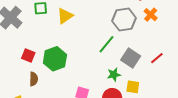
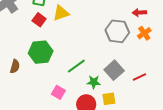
green line: (106, 44) -> (76, 66), moved
red square: (28, 56) -> (39, 20), moved
yellow square: (133, 87) -> (109, 99), turned -32

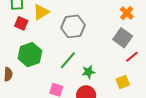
gray hexagon: (117, 31) -> (73, 26), moved
gray square: (114, 70) -> (123, 38), moved
yellow square: (109, 99) -> (123, 82), moved

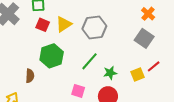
yellow triangle: (41, 12) -> (64, 24), moved
red line: (132, 57) -> (154, 66), moved
yellow square: (123, 82) -> (138, 74), moved

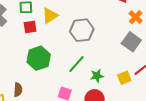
yellow triangle: (64, 24) -> (50, 16), moved
red square: (43, 25) -> (30, 27), turned -32
brown semicircle: (30, 76) -> (18, 90), moved

